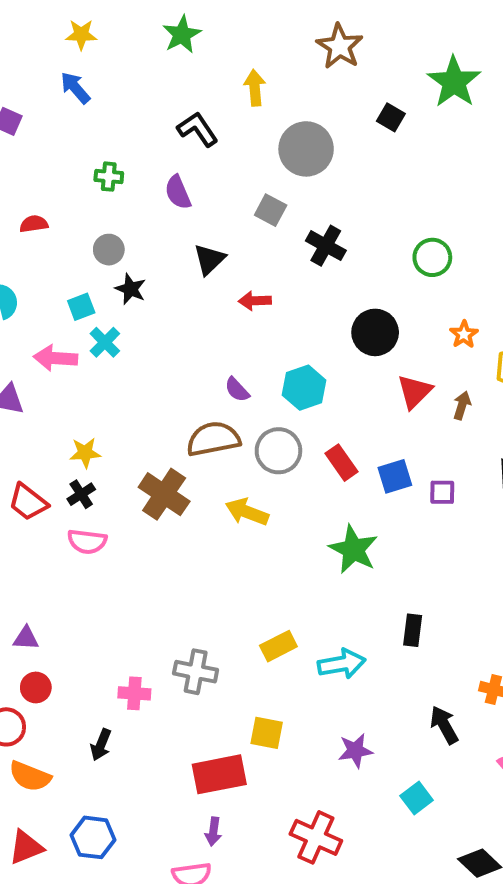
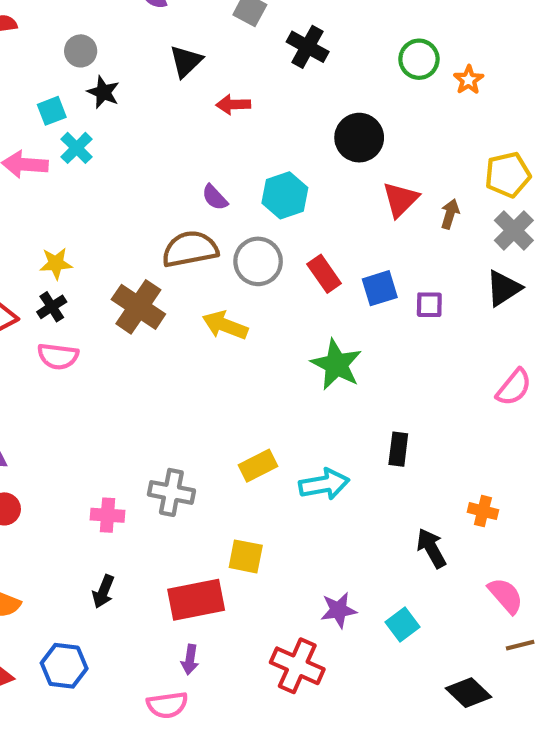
orange star: (464, 334) -> (468, 80), moved
black arrow: (101, 745) -> (103, 591), moved
purple star: (355, 751) -> (339, 610), moved

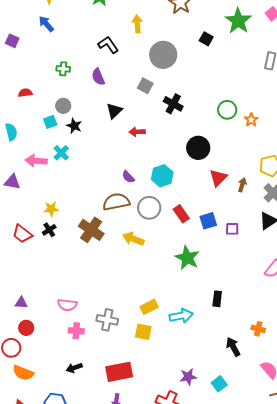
cyan square: (52, 111) -> (50, 122), moved
pink semicircle: (58, 356) -> (67, 305), moved
yellow square: (246, 556) -> (143, 332), moved
black arrow: (103, 591) -> (74, 368), turned 49

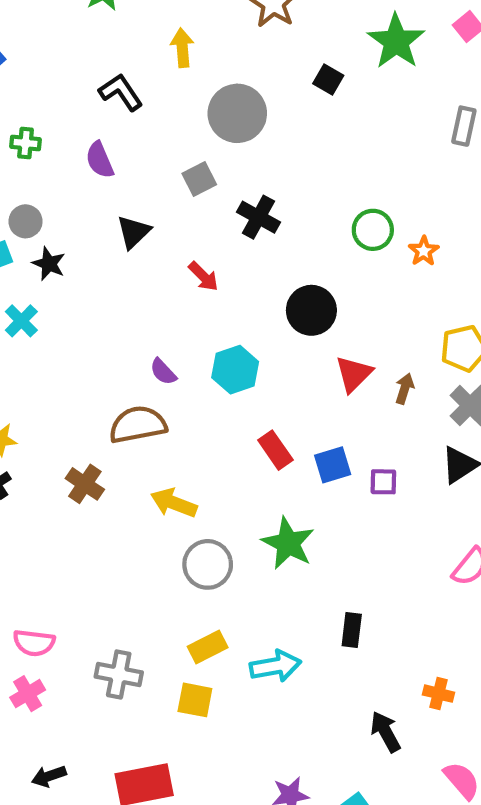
gray square: (145, 86) -> (199, 179), turned 35
red arrow: (137, 132) -> (203, 276), moved, turned -133
gray circle: (149, 208) -> (208, 564), moved
brown cross: (91, 230) -> (85, 484), size x0.7
pink cross: (76, 331) -> (28, 694), moved, turned -35

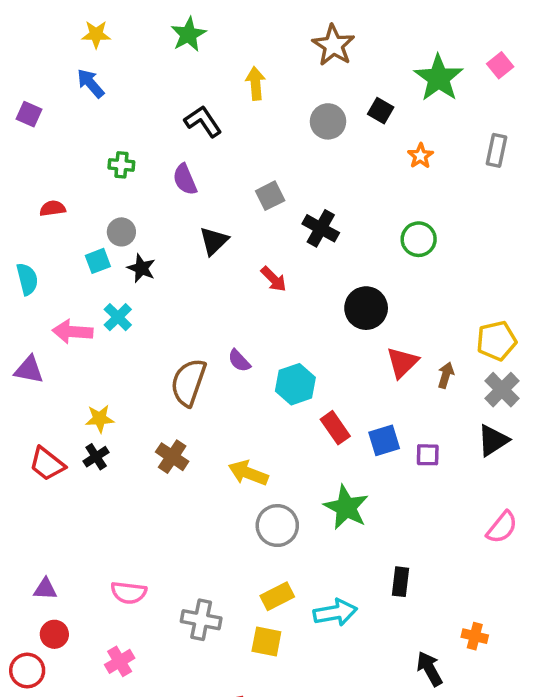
gray circle: (237, 113) -> (328, 121), moved, size x0.7
orange star: (424, 251) -> (420, 156), moved
cyan hexagon: (235, 370) -> (295, 384), moved
brown semicircle: (138, 425) -> (188, 382), moved, turned -60
pink cross: (28, 694) -> (120, 661), moved

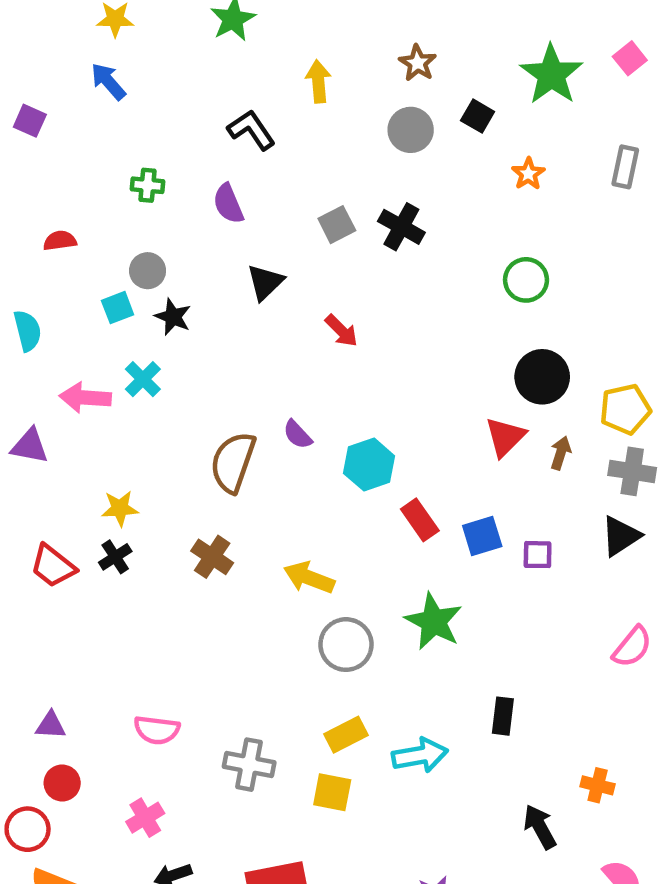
brown star: (333, 45) -> (418, 63), moved, size x0.7
black cross: (321, 228) -> (401, 227), moved
black circle: (366, 308) -> (542, 377), moved
gray cross: (502, 390) -> (632, 471), turned -36

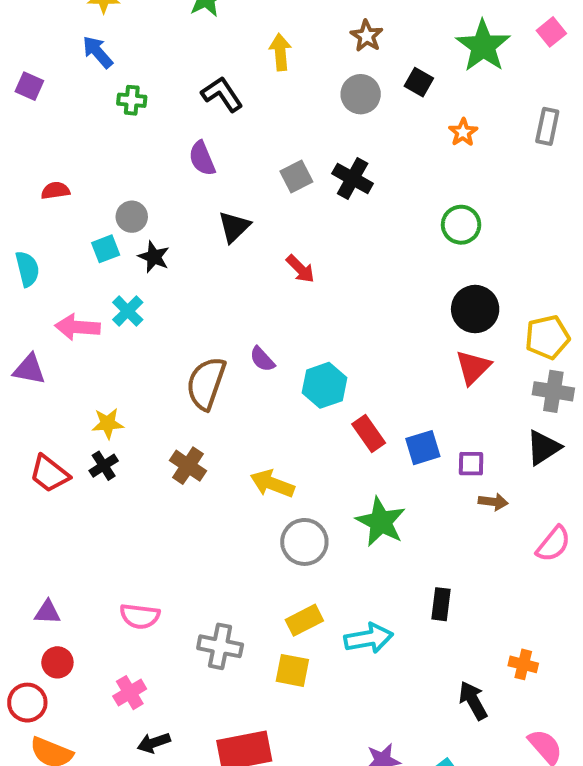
green cross: (148, 185) -> (132, 100), moved
red triangle: (505, 437) -> (473, 367), moved
brown arrow: (561, 453) -> (493, 502), moved, turned 80

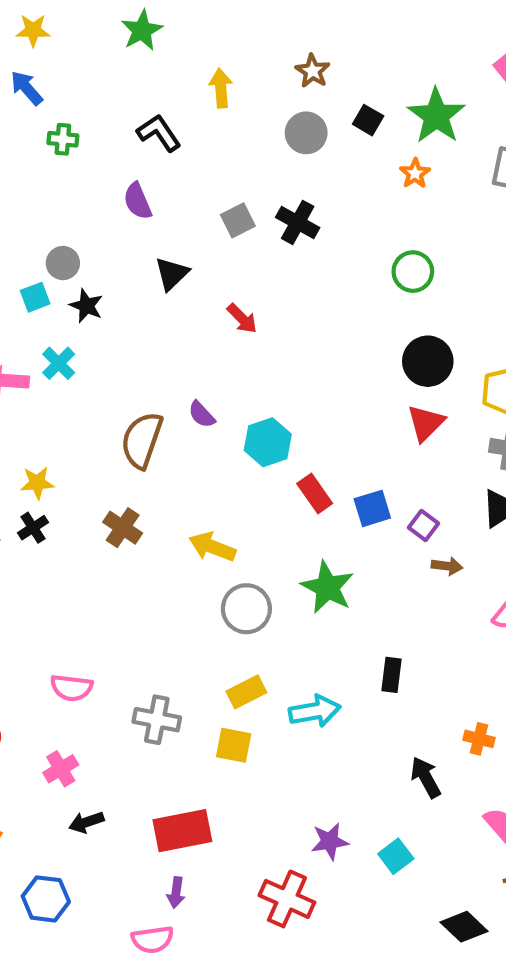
green star: (483, 46) -> (436, 116), moved
purple square: (471, 464) -> (424, 525), turned 36

